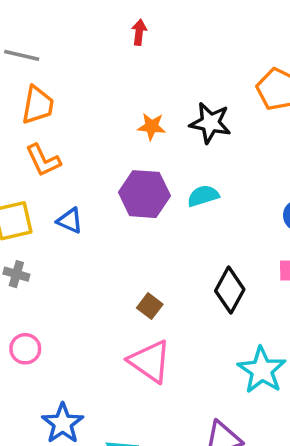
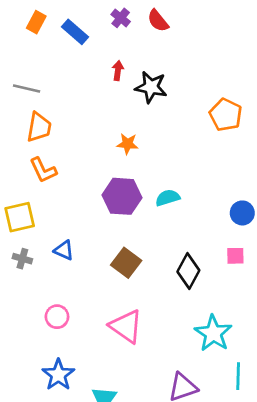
black star: (210, 123) -> (151, 87), moved
blue triangle: (70, 221) -> (64, 250), moved
brown square: (150, 306) -> (126, 263), moved, size x1.5
pink circle: (25, 349) -> (57, 317), moved

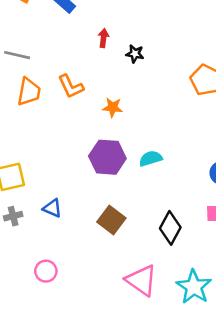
black star: (151, 87) -> (135, 54), size x0.6
orange L-shape: (43, 170) -> (71, 86), moved
gray cross: (22, 259) -> (13, 216), turned -30
pink triangle: (126, 326) -> (141, 280), moved

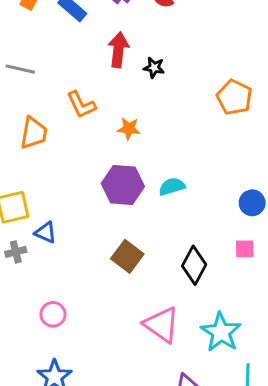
red arrow: (103, 38) -> (118, 50), size x1.6
orange trapezoid: (29, 92) -> (34, 133), moved
blue triangle: (52, 208) -> (46, 233), moved

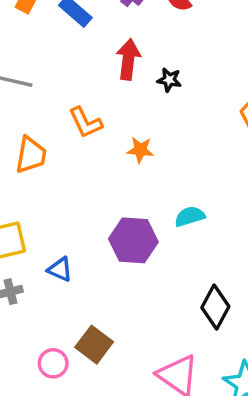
purple hexagon: (123, 185) -> (133, 240), moved
blue triangle: (46, 233) -> (60, 269), moved
brown square: (127, 256) -> (94, 345), moved

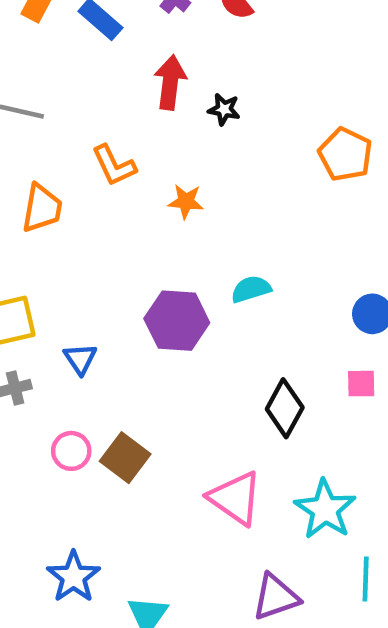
blue triangle: (60, 269) -> (80, 359), turned 32
pink circle: (53, 363) -> (71, 451), moved

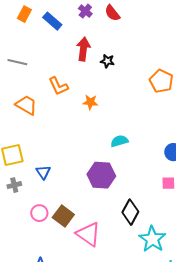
orange trapezoid: (42, 208) -> (26, 105), turned -70
purple hexagon: (177, 321) -> (101, 175), moved
black diamond: (285, 408) -> (130, 212), moved
pink triangle: (235, 498) -> (88, 234), moved

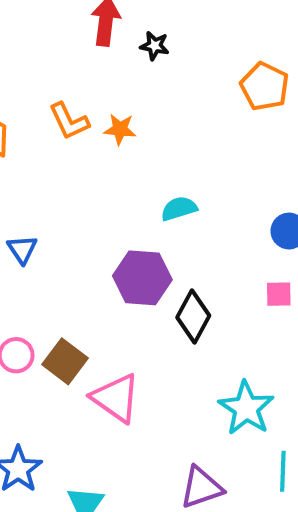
orange L-shape: (58, 86) -> (69, 121), moved
blue triangle: (43, 172) -> (22, 249), moved
black diamond: (130, 212) -> (193, 317), moved

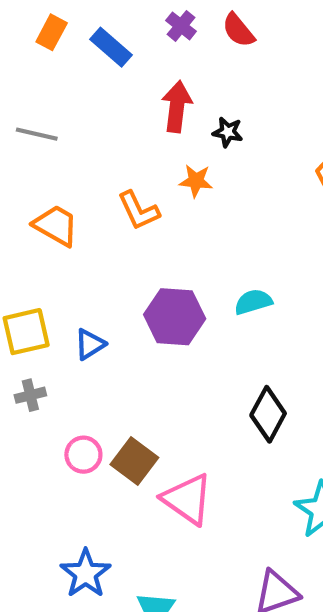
orange star: (120, 129) -> (196, 181), moved
blue triangle: (22, 249) -> (90, 344), turned 32
purple hexagon: (142, 278) -> (175, 317), moved

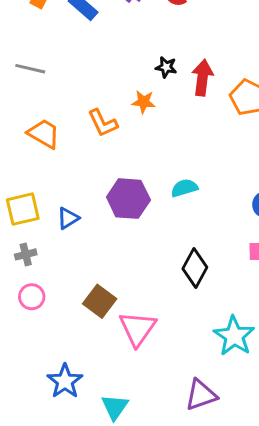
red arrow: (177, 107) -> (202, 78), moved
pink circle: (83, 455) -> (32, 297), moved
pink triangle: (187, 499) -> (137, 328), turned 30

